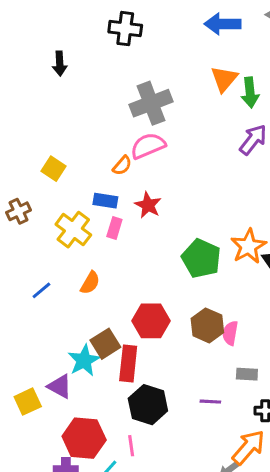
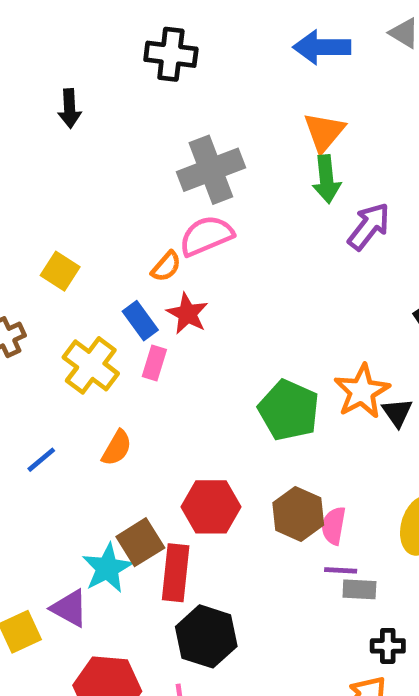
green arrow: (250, 92) -> (326, 179), moved
blue rectangle: (105, 201) -> (140, 321), turned 45
red star: (148, 205) -> (187, 314), moved
purple line: (210, 402) -> (341, 570), moved

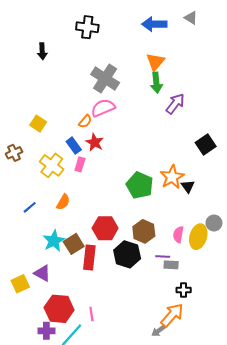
gray cross: (211, 170) -> (105, 79), turned -36
pink semicircle: (334, 526) -> (178, 235), moved
cyan star: (107, 568) -> (54, 241), moved
black hexagon: (206, 636) -> (127, 254), moved

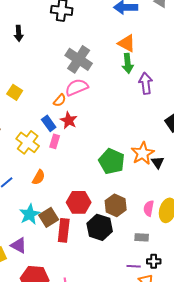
orange triangle: (155, 62) -> (127, 43), turned -42
purple arrow: (175, 104) -> (146, 83), turned -45
yellow square: (38, 124) -> (15, 92), moved
purple line: (163, 256) -> (134, 266), moved

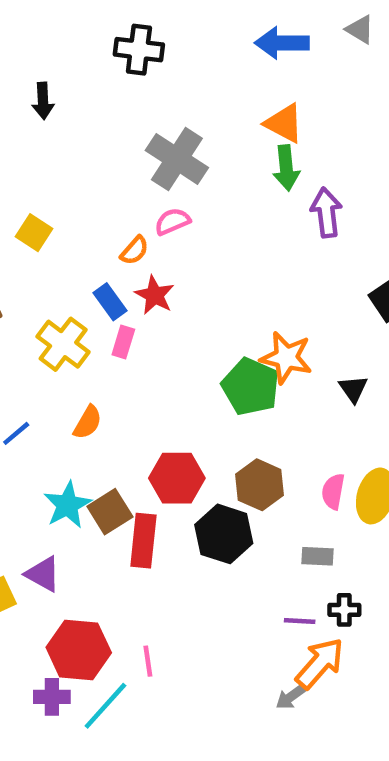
pink semicircle: (77, 87) -> (172, 221), size x0.7
orange star: (143, 153) -> (286, 358), moved, turned -30

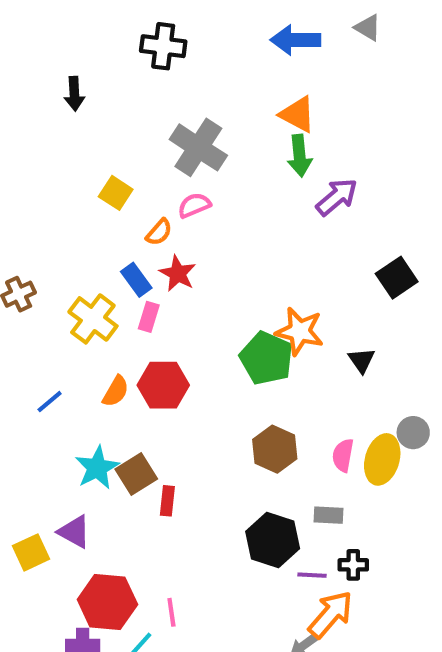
purple arrow: (326, 213) -> (337, 197), turned 57
yellow square: (34, 233) -> (116, 193), moved
red hexagon: (177, 478) -> (163, 385), moved
black hexagon: (224, 534) -> (273, 540), moved
red rectangle: (143, 541) -> (167, 501), size x0.6

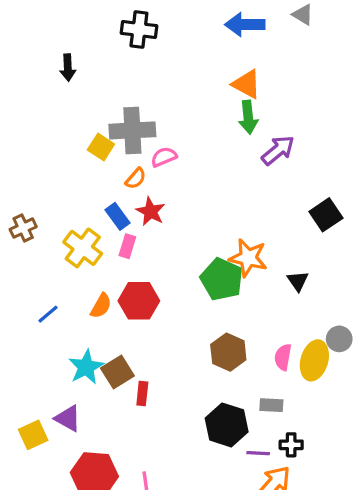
gray cross: (198, 147) -> (132, 130), moved, turned -36

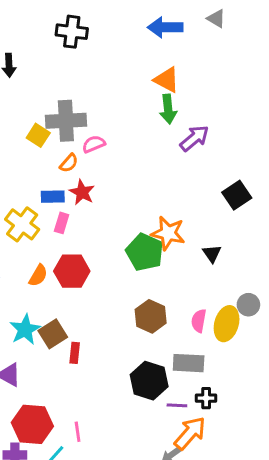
blue rectangle: (117, 216) -> (53, 197), turned -55
gray rectangle: (271, 405) -> (189, 363), size x1.5

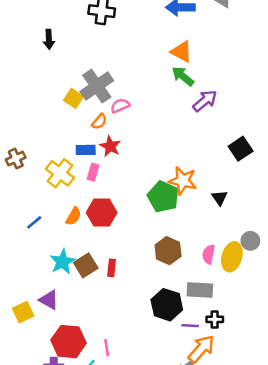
green arrow: (168, 109) -> (183, 76), turned 135
gray cross: (66, 121) -> (97, 86), turned -32
red rectangle: (75, 353) -> (112, 268), moved

